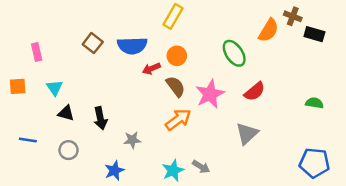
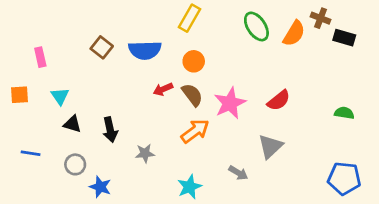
green ellipse: (234, 53) -> (256, 26), moved
red arrow: (151, 69) -> (163, 89), moved
gray arrow: (201, 167) -> (238, 173), moved
blue star: (114, 170) -> (100, 187), moved, turned -30

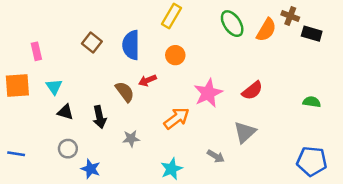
blue semicircle: (145, 50) -> (131, 45), turned 92
orange square: (19, 95) -> (17, 85), size x1.5
brown semicircle: (192, 95) -> (125, 92), moved
blue line: (31, 153) -> (16, 154), moved

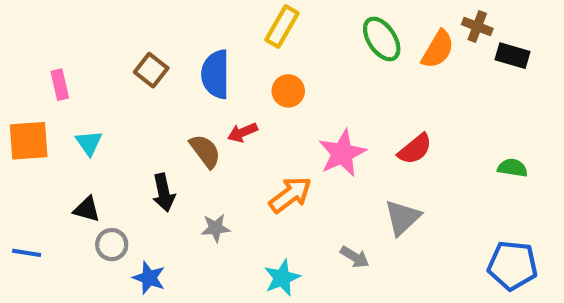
black triangle: (65, 112) -> (87, 209), moved

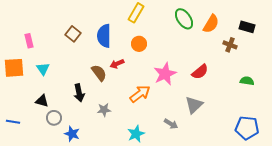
brown cross: (477, 27) -> (230, 45), moved

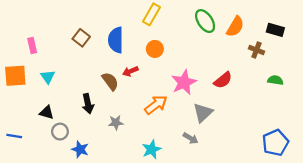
green semicircle: (247, 81) -> (275, 80), moved
gray triangle: (194, 105) -> (203, 113), moved
blue pentagon: (247, 128) -> (275, 143), turned -30

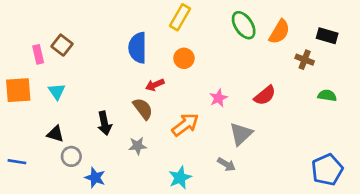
brown square: (81, 38) -> (62, 45), moved
brown semicircle: (110, 81) -> (143, 109), moved
pink star: (184, 82) -> (218, 98), size x0.6

